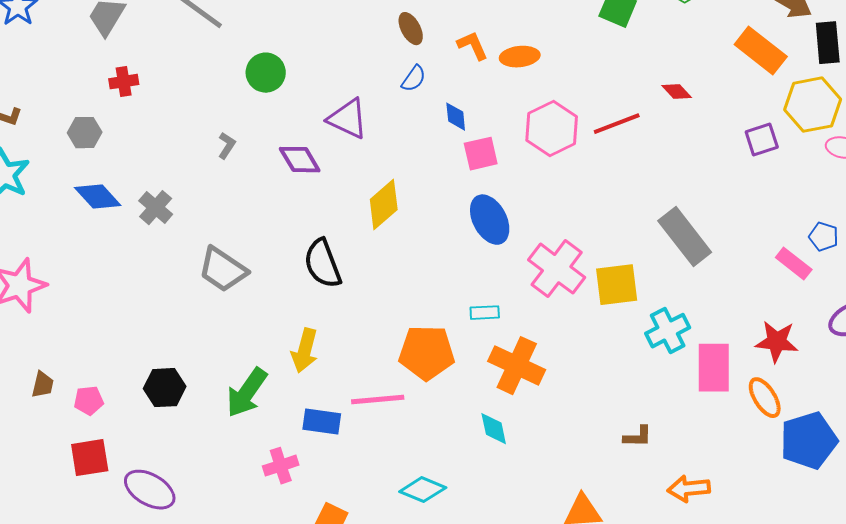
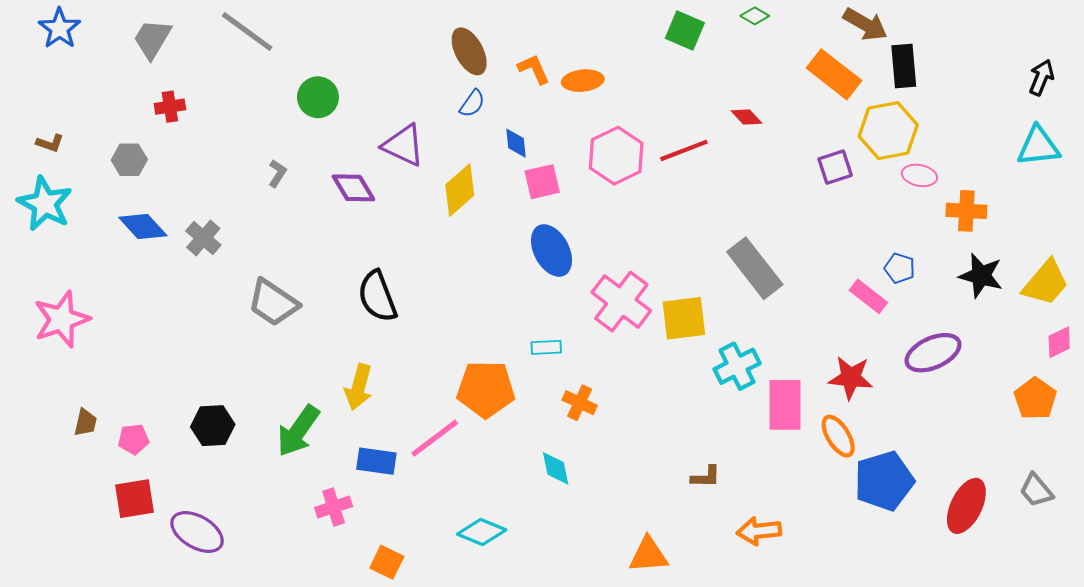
brown ellipse: (411, 29) -> (469, 51), size x1.4
yellow diamond: (384, 205) -> (460, 190), moved
orange cross: (517, 366) -> (580, 403), size x0.6
pink line: (378, 400) -> (435, 438), turned -32

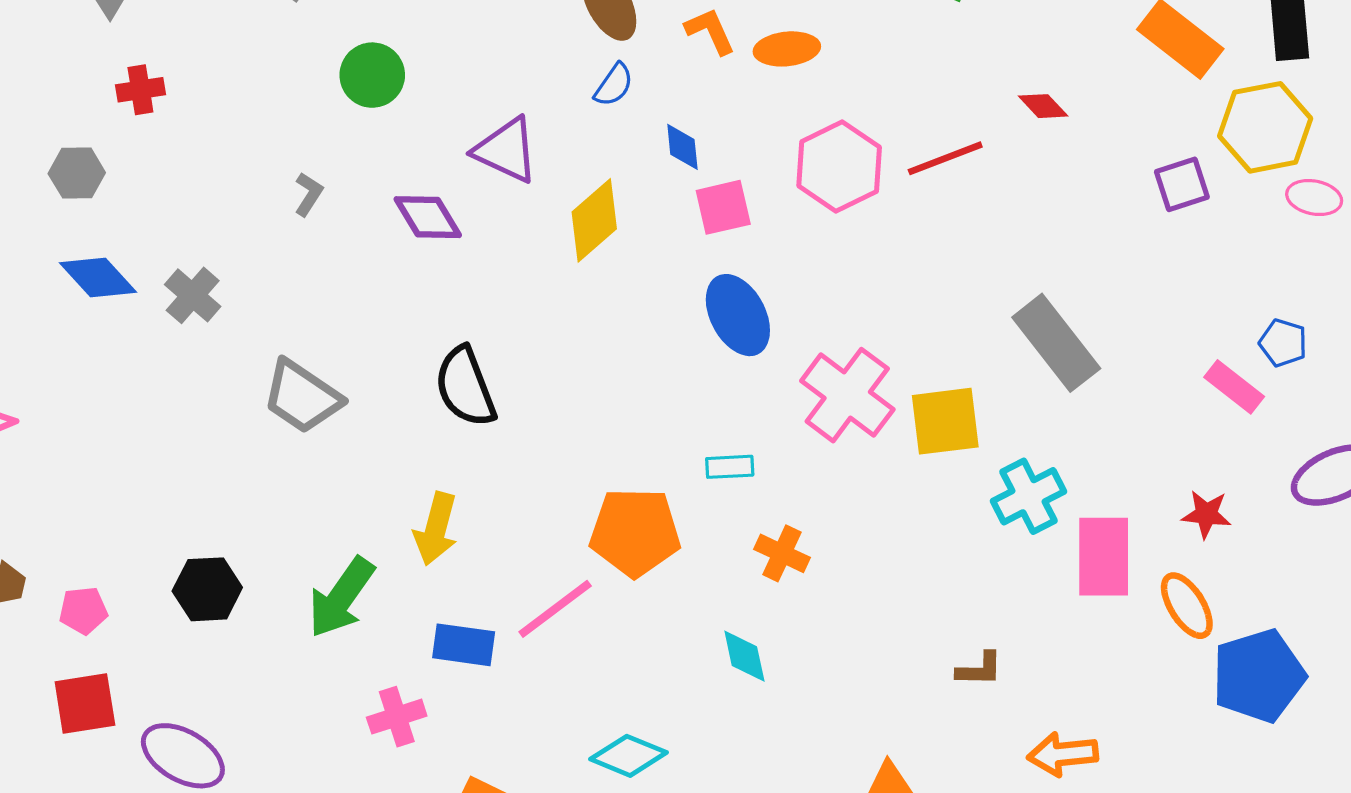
red star: (851, 378) -> (1206, 514), size x0.7

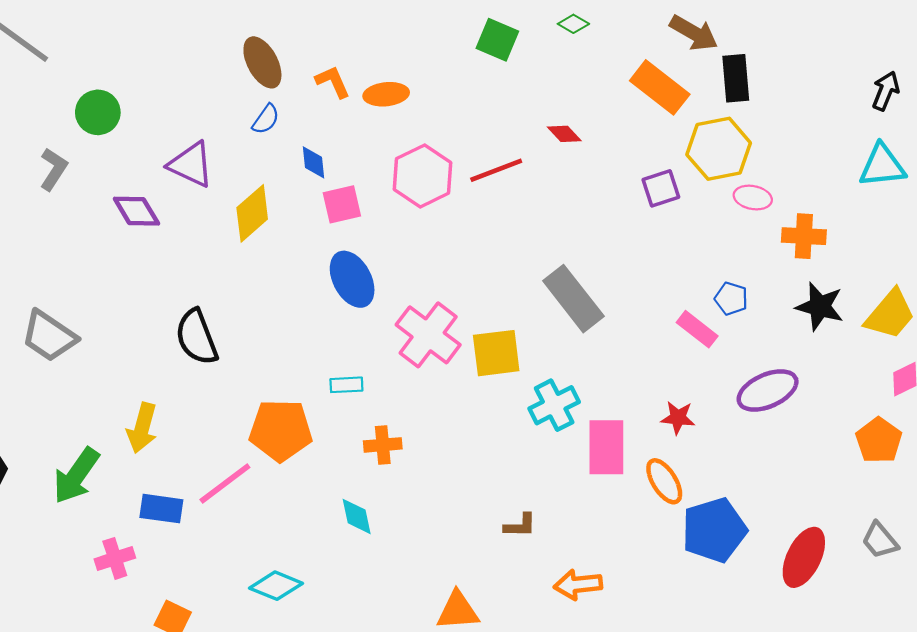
gray L-shape: (309, 194) -> (54, 169), moved, size x1.4
black semicircle: (465, 387) -> (197, 337), moved
orange cross: (782, 553) -> (383, 445), turned -30

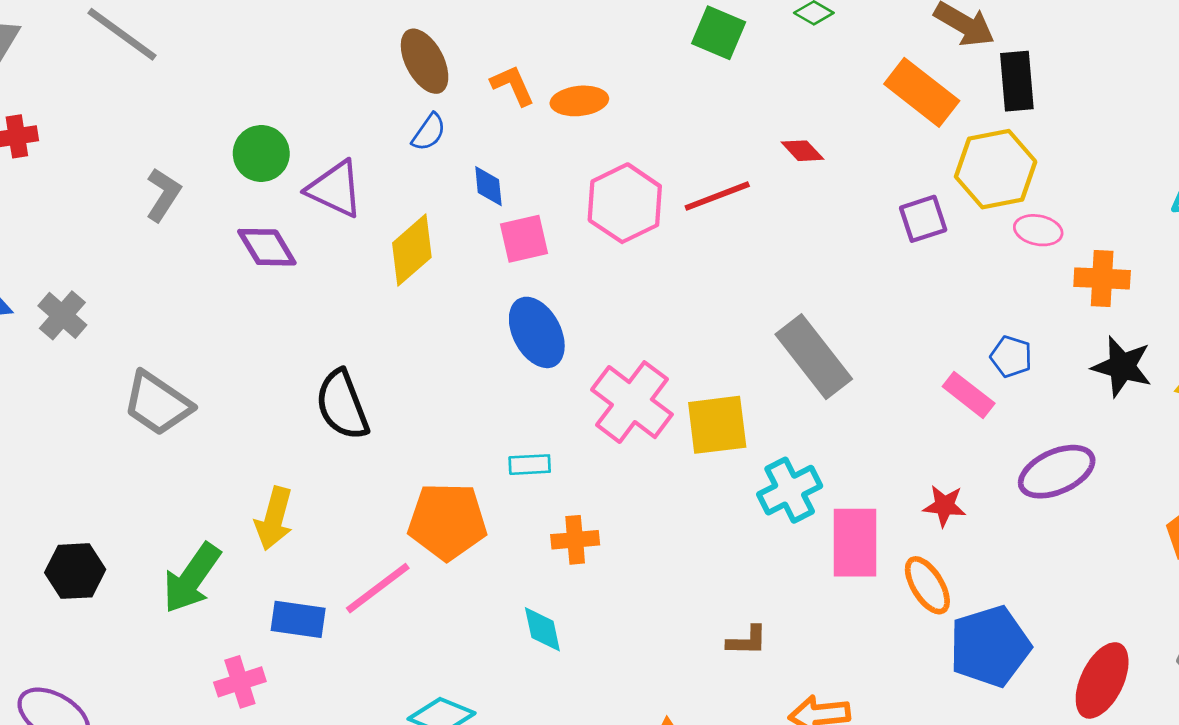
green circle: (98, 112) -> (261, 153), moved

